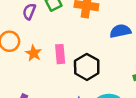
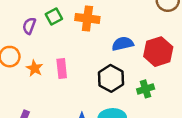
black hexagon: (87, 67) -> (111, 78), moved

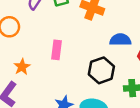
orange star: (34, 68) -> (22, 67), moved

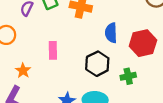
blue semicircle: (120, 40) -> (111, 33), turned -84

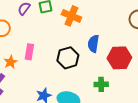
pink rectangle: (53, 50) -> (29, 52), moved
black hexagon: (97, 64) -> (68, 58), moved

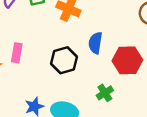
green cross: (101, 84) -> (105, 93), turned -32

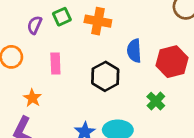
pink rectangle: (17, 53) -> (55, 63), moved

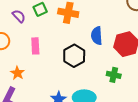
purple semicircle: (35, 25) -> (19, 16), turned 112
green cross: (156, 101) -> (114, 75), turned -32

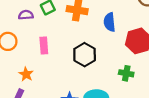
purple semicircle: (19, 16) -> (26, 15), turned -48
blue semicircle: (97, 36) -> (110, 22), moved

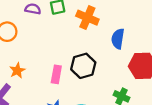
pink rectangle: (44, 46) -> (56, 74), moved

